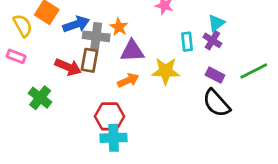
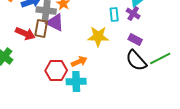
purple triangle: (132, 51) -> (55, 22), moved, turned 30
green line: (254, 71) -> (160, 58), moved
orange arrow: (128, 80) -> (79, 62), moved
cyan cross: (114, 138) -> (76, 82), moved

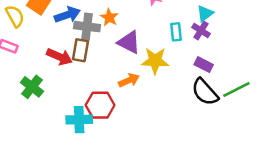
purple triangle: (55, 22) -> (129, 42), moved
orange arrow: (79, 62) -> (129, 80), moved
cyan cross: (76, 82) -> (79, 120), moved

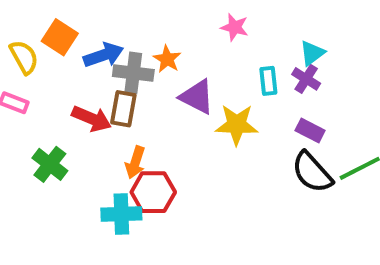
orange arrow: (129, 80) -> (135, 162), moved, turned 132

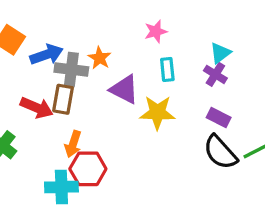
pink star: (235, 27) -> (156, 31), turned -30
cyan rectangle: (268, 81) -> (167, 70), moved

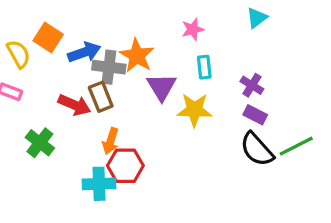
cyan triangle: (220, 53) -> (257, 18), moved
orange star: (99, 58) -> (137, 56), size x1.5
purple cross: (215, 74) -> (252, 85), moved
purple triangle: (124, 89) -> (162, 87), turned 32
brown rectangle: (63, 99) -> (101, 97), turned -32

